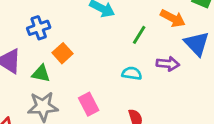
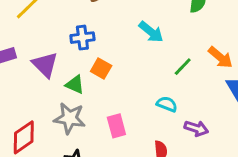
orange square: (62, 53) -> (101, 69), turned -30
purple arrow: (168, 64) -> (196, 128), moved

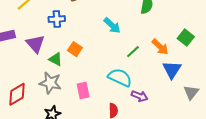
blue cross: (82, 38) -> (57, 19), moved
cyan semicircle: (167, 104) -> (120, 77), size x1.6

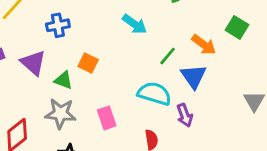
blue triangle: (172, 70) -> (194, 76), moved
purple arrow: (140, 96) -> (185, 115), turned 56

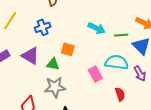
cyan arrow: (134, 24) -> (97, 28), moved
green line: (168, 56) -> (121, 35), turned 56
pink rectangle: (107, 118) -> (95, 74), moved

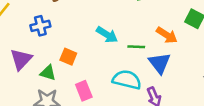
purple triangle: (30, 56) -> (21, 59), turned 36
pink rectangle: (95, 74) -> (84, 91), moved

